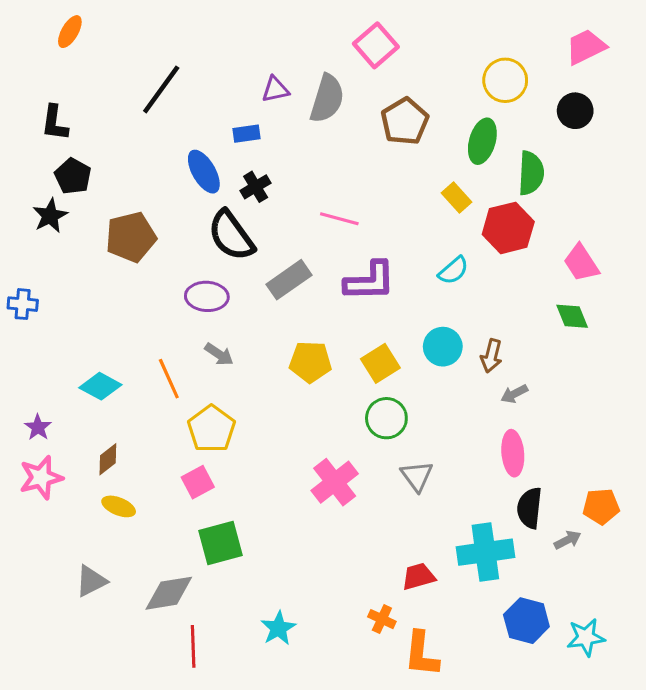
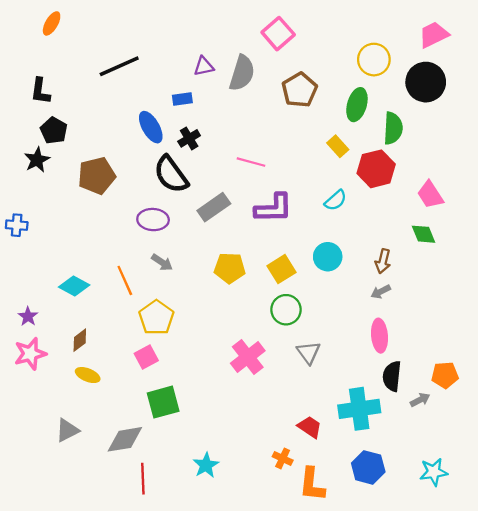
black line: (161, 89) -> (119, 66), turned 30
black circle: (575, 111) -> (426, 82), size x1.5
brown arrow: (491, 356) -> (383, 261), moved
red trapezoid: (418, 576) -> (310, 427), turned 50
blue hexagon: (526, 621) -> (368, 467), moved

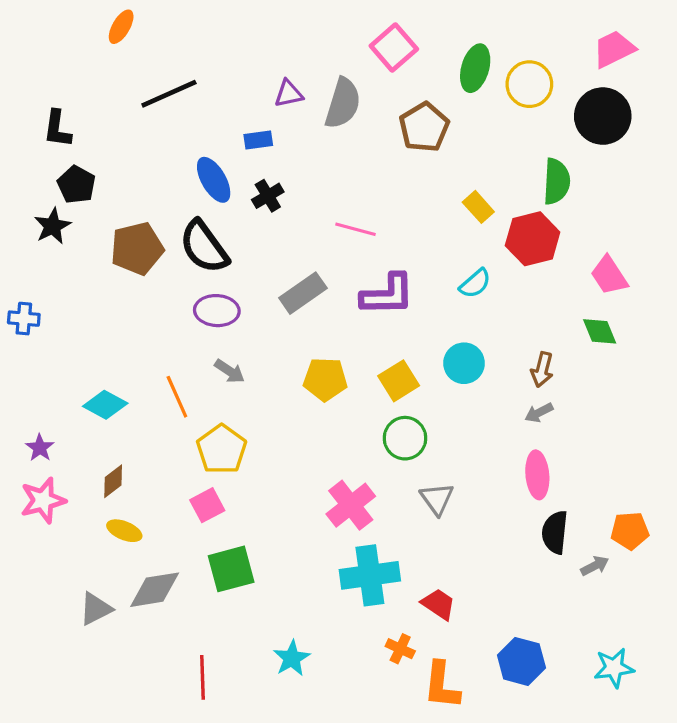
orange ellipse: (52, 23) -> (121, 27), moved
green ellipse: (357, 105) -> (475, 68), moved
black semicircle: (171, 174) -> (204, 247), moved
cyan cross: (359, 409) -> (370, 575), moved
gray diamond: (125, 439) -> (155, 590), moved

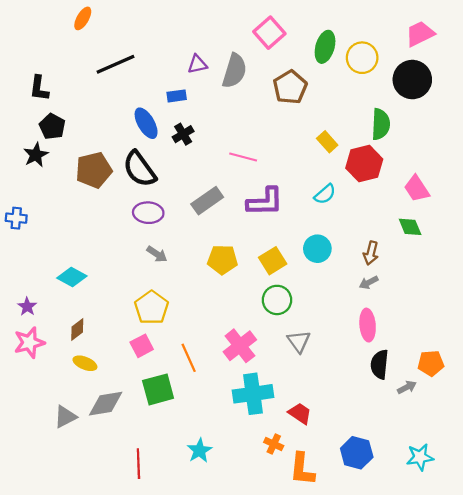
orange line: (177, 397) -> (189, 358), moved

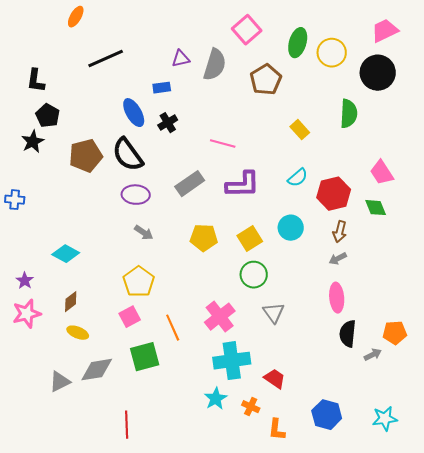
red hexagon: (364, 164) -> (334, 194), moved
cyan star: (200, 451) -> (216, 399), moved
orange L-shape: (302, 469) -> (277, 430), size x0.7

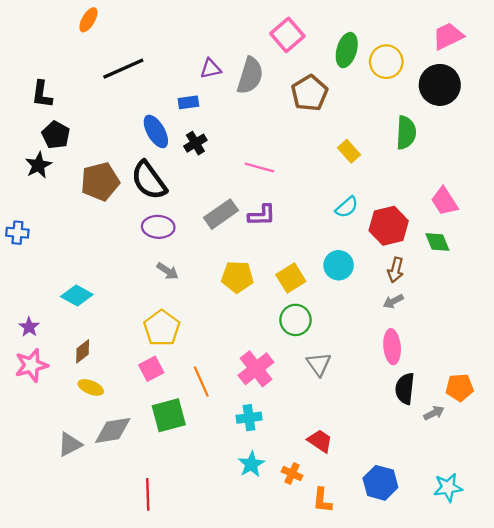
purple L-shape: (243, 185) -> (262, 215), moved, size x0.7
cyan cross: (232, 361) -> (249, 418), moved, size x0.6

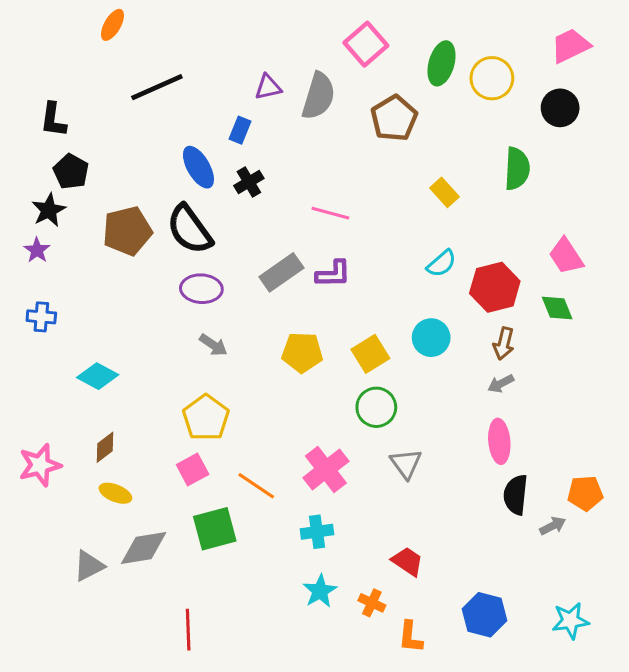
black circle: (440, 85) -> (560, 108), size x0.7
blue rectangle: (188, 102) -> (240, 130), turned -60
blue cross: (17, 233) -> (41, 317), moved
purple star: (29, 327) -> (37, 250), moved
orange line: (201, 382) -> (256, 486), turned -32

